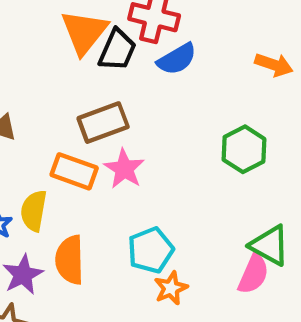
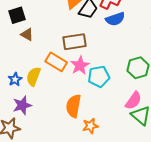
cyan pentagon: (151, 250) -> (99, 77), moved
orange semicircle: (70, 260) -> (73, 106), moved
pink semicircle: (253, 274) -> (133, 101), moved

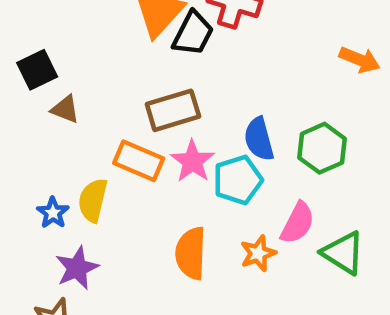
blue semicircle: (115, 19) -> (259, 139), moved, turned 102
pink semicircle: (133, 101) -> (297, 223), moved
orange star: (90, 126) -> (258, 253), moved

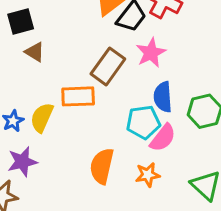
brown rectangle: (173, 110) -> (108, 66), turned -48
orange rectangle: (139, 161) -> (78, 96), turned -36
pink star: (192, 161) -> (151, 53), moved
pink semicircle: (297, 223) -> (163, 138), moved

